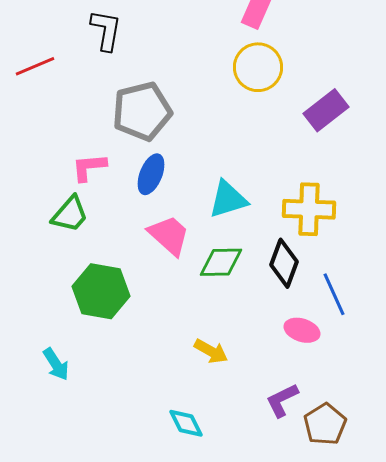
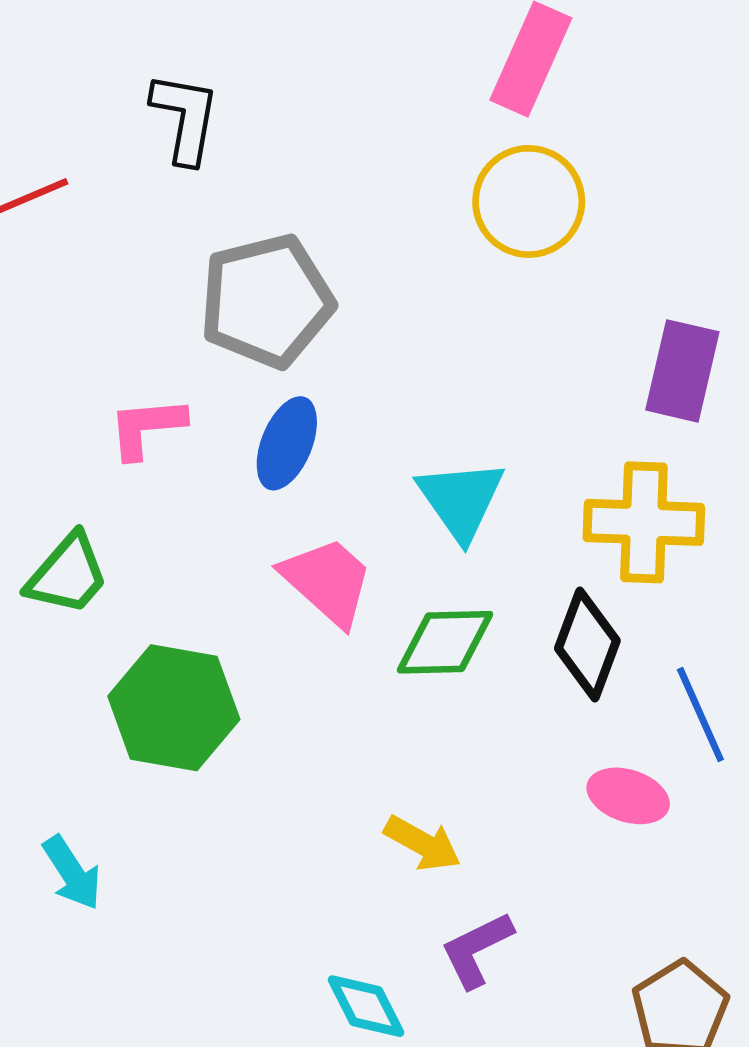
purple rectangle: (326, 110) -> (682, 371), moved, turned -39
cyan triangle: (228, 199) -> (461, 500), turned -48
green trapezoid: (70, 214) -> (68, 574), moved
purple L-shape: (282, 400) -> (477, 950), moved

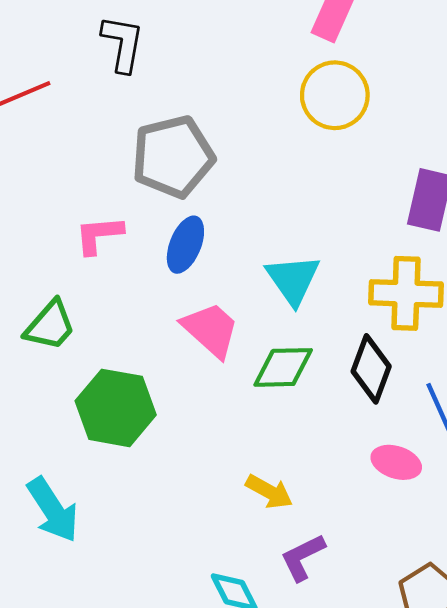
cyan arrow: (72, 873) -> (53, 510), size x1.4

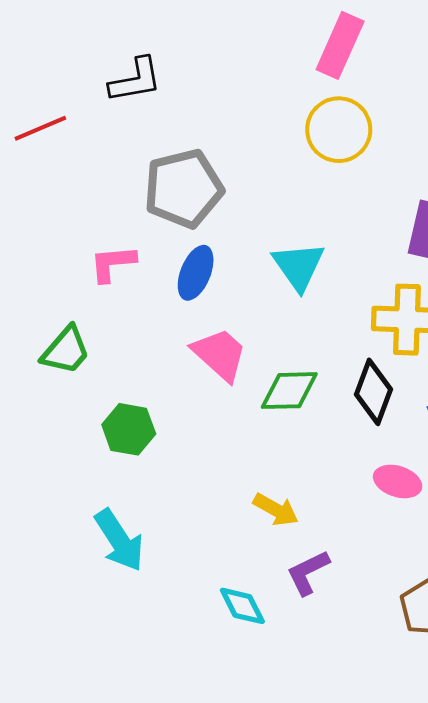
black L-shape: (123, 44) -> (135, 80), turned 70
cyan triangle: (293, 280) -> (299, 266), moved
green hexagon: (116, 408) -> (129, 429), size x0.7
cyan arrow: (53, 510) -> (119, 540), moved

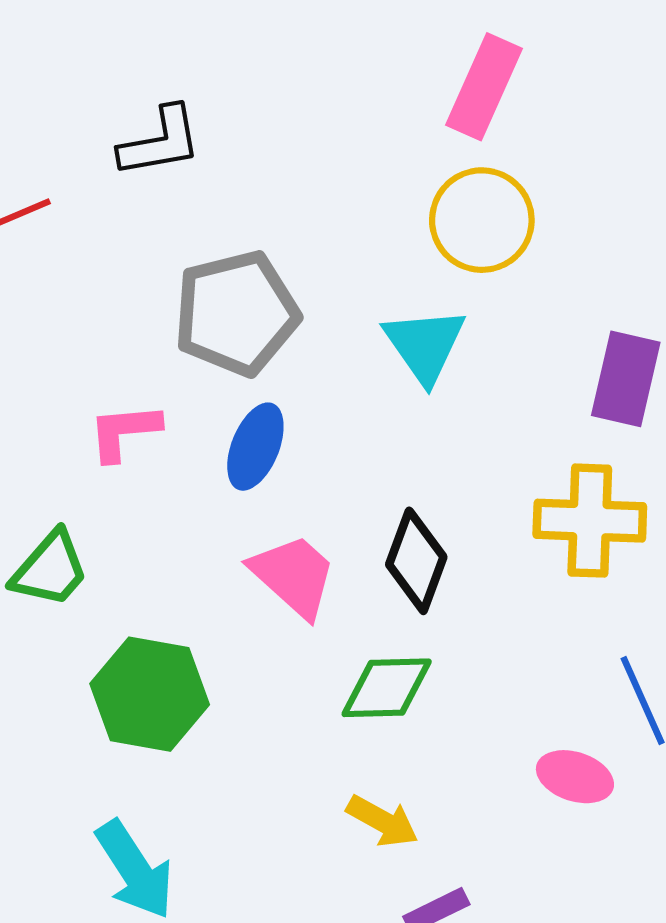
cyan triangle: (299, 266) -> (425, 345), moved
green diamond: (289, 391) -> (387, 688), moved
black diamond: (374, 392) -> (416, 561), moved
green hexagon: (129, 429) -> (150, 694), size x1.4

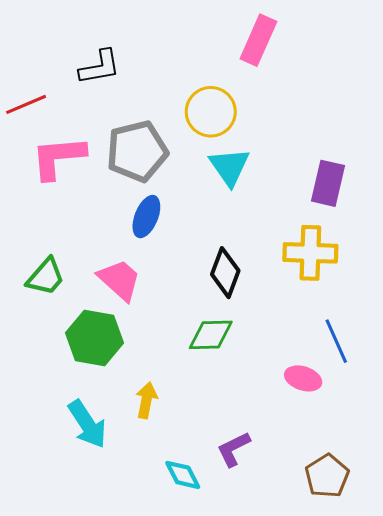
yellow circle: (482, 220) -> (211, 112), moved
pink L-shape: (124, 432) -> (58, 157), moved, size x1.5
pink trapezoid: (294, 576) -> (119, 280), moved
yellow arrow: (382, 821) -> (146, 400), moved, turned -108

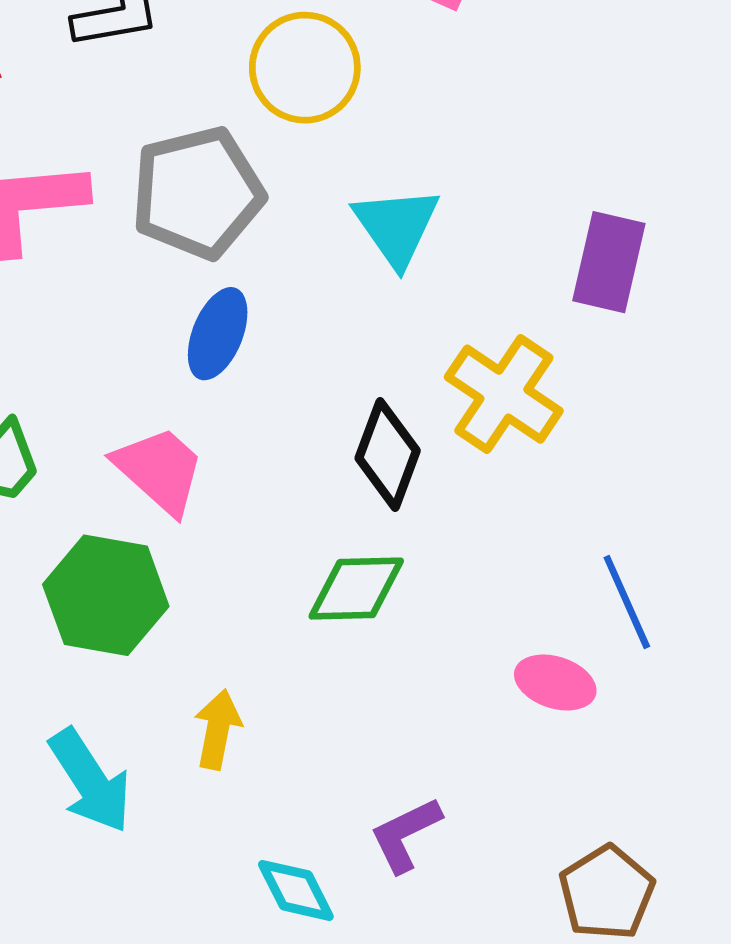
yellow circle: (211, 112) -> (305, 68), moved
yellow cross: (310, 253) -> (504, 394), moved, turned 32

